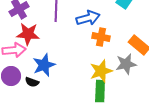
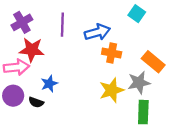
blue star: (44, 65) -> (49, 84), size x0.7
green rectangle: (100, 91) -> (143, 112), moved

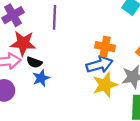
blue arrow: (97, 32) -> (99, 65), moved
black semicircle: (36, 102) -> (34, 62), moved

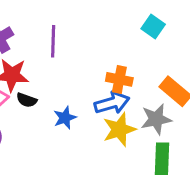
blue star: (41, 78) -> (65, 118), moved

